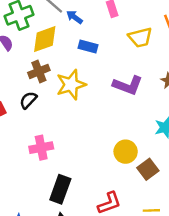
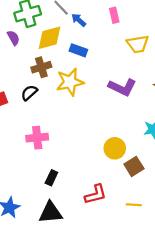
blue rectangle: (88, 47) -> (78, 50), moved
black rectangle: (60, 189) -> (51, 178), size x0.6

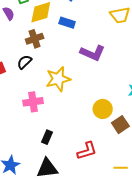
yellow star: (70, 82) -> (58, 79), moved
purple L-shape: (122, 87) -> (93, 53), moved
yellow line: (134, 205) -> (121, 168), moved

